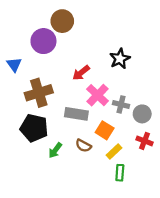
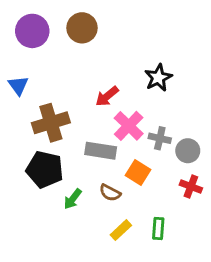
purple circle: (43, 41) -> (32, 31), moved
yellow rectangle: (114, 151) -> (121, 230), moved

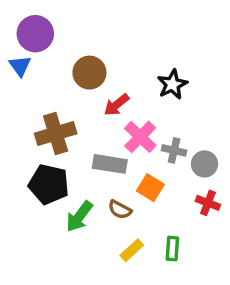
brown circle: (82, 28) -> (89, 73), moved
blue triangle: (18, 85) -> (20, 66), moved
green arrow: (73, 199) -> (79, 216), size x1.4

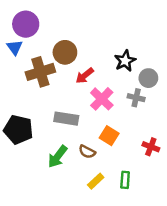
brown cross: (56, 133) -> (40, 72), moved
gray cross: (174, 150) -> (136, 98), moved
gray rectangle: (110, 164) -> (66, 119), moved
gray circle: (205, 164) -> (148, 78), moved
black pentagon: (49, 184) -> (18, 130), moved

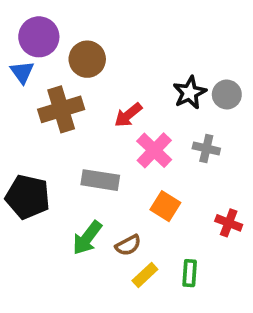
brown circle: (65, 52) -> (87, 59), moved
gray circle: (148, 78) -> (227, 94), moved
brown semicircle: (87, 152) -> (128, 245), moved, turned -56

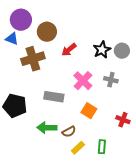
blue triangle: (22, 72) -> (12, 39), turned -32
red arrow: (128, 115) -> (69, 50), moved
green arrow: (87, 238) -> (47, 128), turned 54

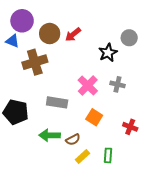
red arrow: (69, 50) -> (73, 35), moved
gray circle: (122, 51) -> (129, 38), moved

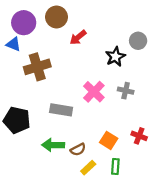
brown circle: (50, 34) -> (56, 17), moved
orange square: (94, 117) -> (109, 140), moved

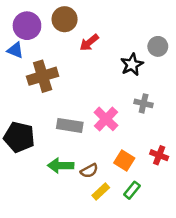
pink cross: (94, 92) -> (106, 119), moved
green rectangle: (115, 166) -> (132, 190), turned 35

